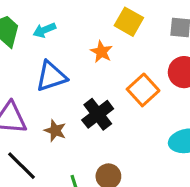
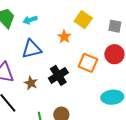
orange square: (143, 90) -> (88, 63), turned -30

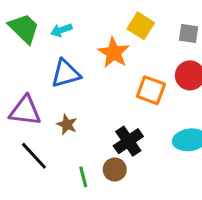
orange star: (64, 37) -> (114, 53), size x1.5
black cross: (58, 75) -> (128, 141), moved

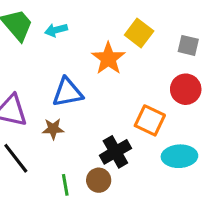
blue triangle: (66, 74) -> (67, 92), moved
orange square: (151, 90) -> (150, 120), moved
brown star: (67, 124) -> (53, 129), turned -30

